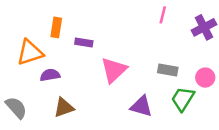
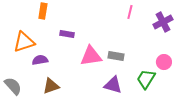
orange rectangle: (56, 27) -> (43, 11), moved
pink triangle: (114, 70) -> (91, 56), turned 35
gray rectangle: (168, 70) -> (116, 56), moved

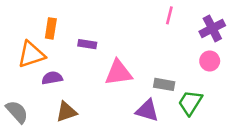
orange rectangle: (43, 11) -> (51, 28), moved
gray rectangle: (116, 56) -> (164, 84), moved
pink circle: (164, 62) -> (210, 61), moved

